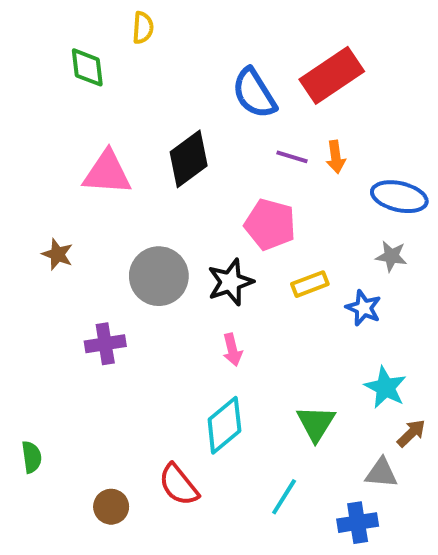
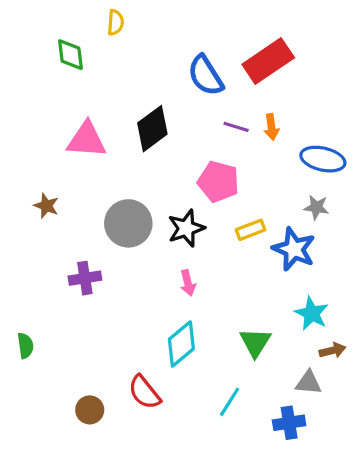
blue star: (364, 308) -> (294, 249), size x1.5
brown arrow: (411, 433) -> (333, 350), turned 30
green semicircle: (32, 457) -> (25, 346), moved

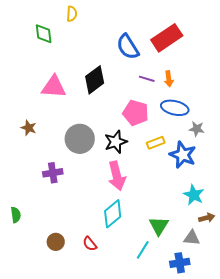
blue ellipse: (323, 159) -> (175, 108), moved
pink arrow: (188, 283) -> (117, 176), size x1.8
green triangle: (255, 342) -> (159, 226), moved
red semicircle: (144, 392) -> (90, 244), size x0.7
brown circle: (90, 410) -> (56, 242), moved

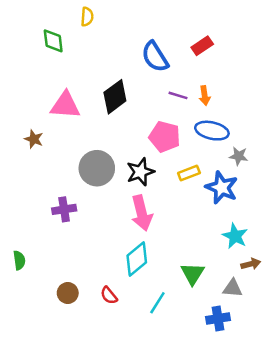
red rectangle: (167, 38) -> (202, 46), size x0.6
brown star: (29, 128) -> (34, 139), moved
cyan line: (143, 250) -> (157, 303), moved

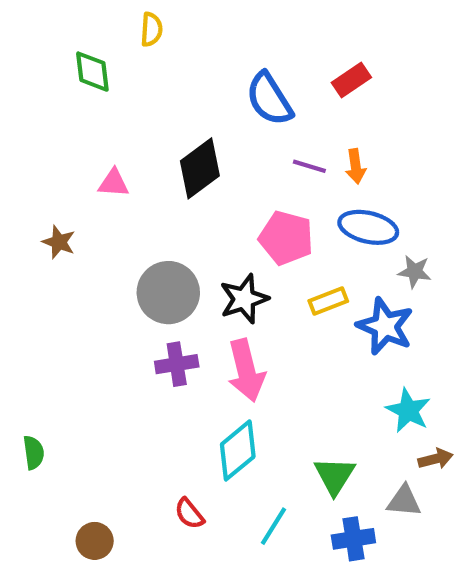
pink triangle: (65, 105) -> (114, 183), size x0.6
purple cross: (64, 209) -> (177, 364), moved
brown circle: (68, 293) -> (95, 541), moved
blue cross: (218, 318) -> (353, 539), moved

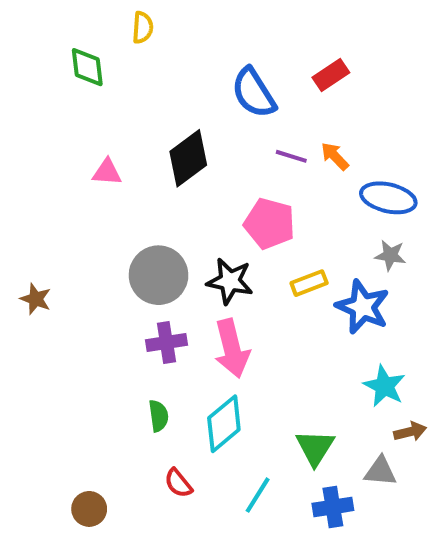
orange arrow: (356, 166) -> (335, 156), turned 144
blue ellipse: (368, 227) -> (388, 198), moved
brown star: (59, 242) -> (36, 299), moved
black star: (244, 299) -> (230, 281), turned 30
green semicircle: (34, 453) -> (159, 416), moved

